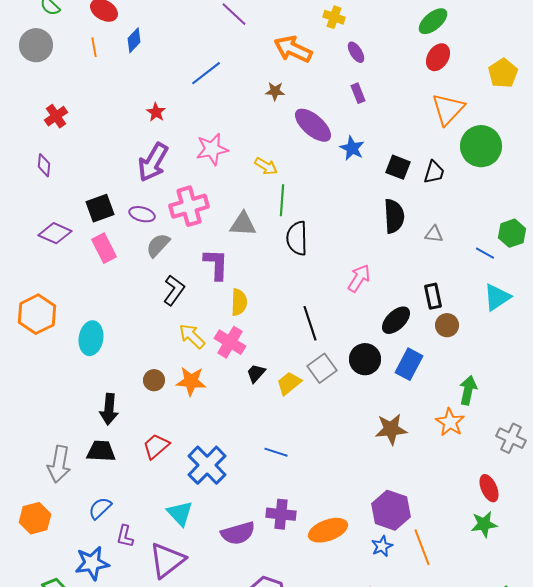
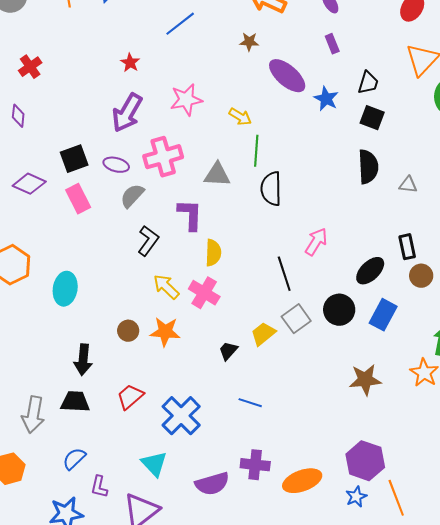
black trapezoid: (434, 172) -> (368, 83), moved
pink arrow: (359, 278) -> (316, 242), moved
black trapezoid: (256, 373) -> (228, 351), moved

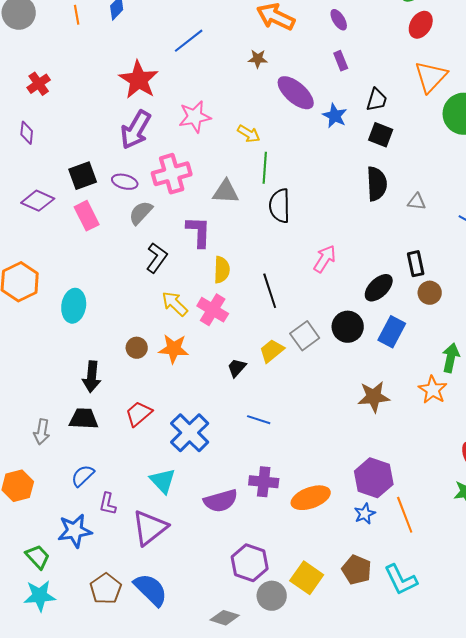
red star: (130, 63) -> (139, 80), size x2.0
black line: (284, 274) -> (270, 291), moved
gray arrow: (33, 415) -> (42, 432), size x0.7

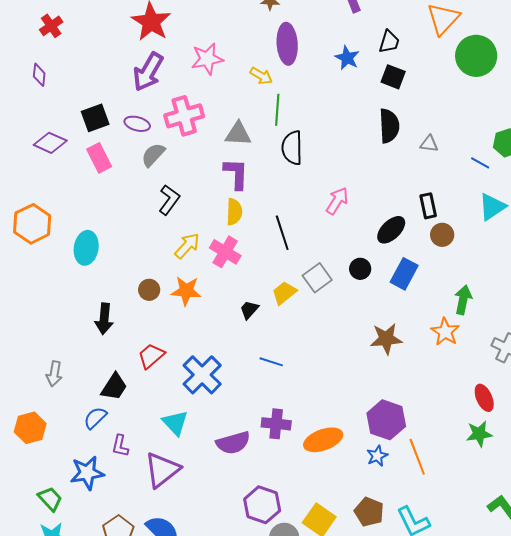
purple ellipse: (296, 93) -> (287, 44), moved, turned 45
purple L-shape: (199, 232) -> (236, 174), moved
yellow arrow: (175, 304) -> (187, 246), turned 88
black circle: (348, 327) -> (360, 269), size x0.7
black trapezoid: (84, 419) -> (114, 387), moved, turned 120

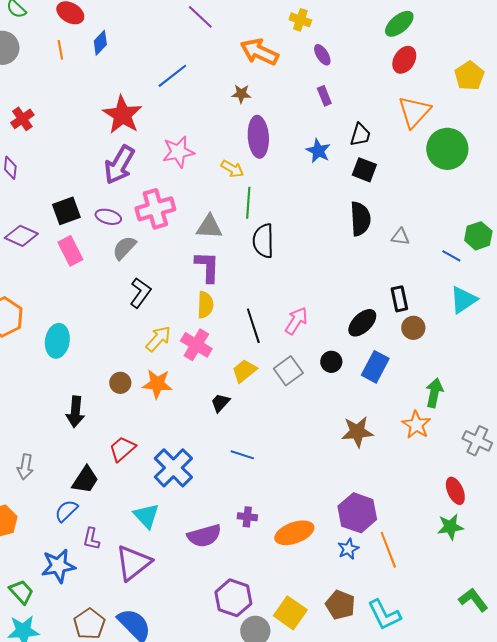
pink arrow: (337, 201) -> (296, 321), moved
yellow trapezoid: (284, 293) -> (244, 371), moved
purple cross: (276, 424) -> (247, 517), size x0.7

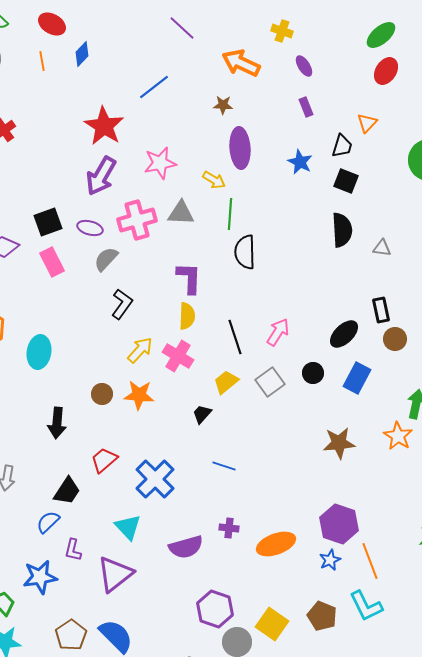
orange triangle: (414, 112) -> (367, 123), moved, size x0.6
gray triangle: (209, 227) -> (181, 213), moved
cyan L-shape: (384, 615) -> (366, 606), moved

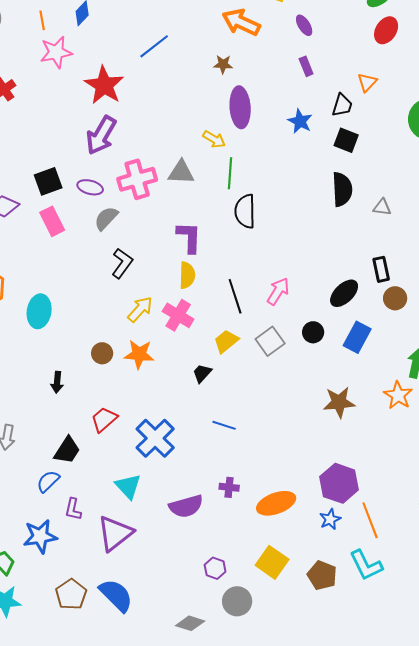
pink star: (160, 163) -> (56, 52), moved
black arrow: (57, 423) -> (57, 382), size x0.7
purple hexagon: (215, 609) -> (215, 568), size x0.6
yellow square: (272, 624) -> (272, 562), moved

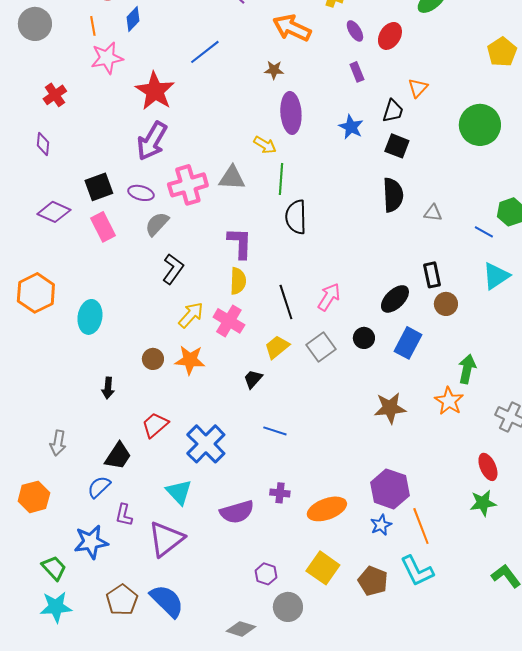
red ellipse: (386, 30) -> (390, 36), moved

